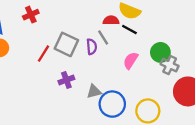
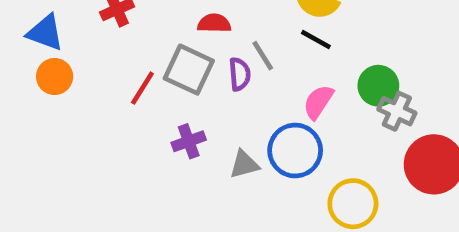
red semicircle: (111, 20) -> (214, 23), moved
blue circle: (112, 104) -> (295, 151), moved

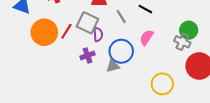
purple semicircle: (240, 74) -> (98, 34), moved
orange circle: (55, 76) -> (44, 32), moved, size x1.6
green circle: (378, 86) -> (189, 30), moved
blue circle: (295, 151) -> (121, 51), moved

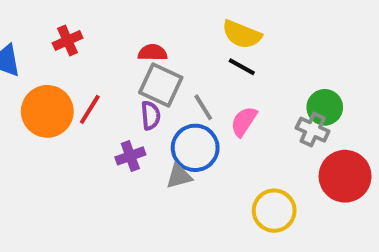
gray line: (121, 16) -> (203, 107), moved
gray square: (87, 23) -> (161, 85), moved

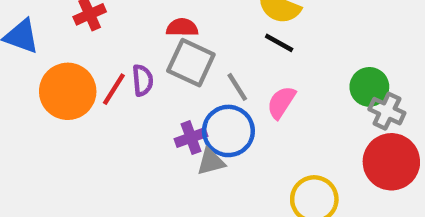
purple semicircle: (151, 115) -> (143, 80), moved
gray cross: (313, 130) -> (387, 111), moved
purple cross: (130, 156) -> (191, 138), moved

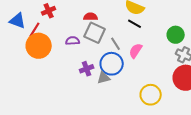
purple semicircle: (143, 80) -> (73, 41), turned -88
green circle: (369, 87) -> (176, 35), moved
red line: (114, 89) -> (35, 30), moved
purple cross: (191, 138) -> (87, 69), moved

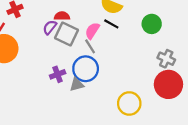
green circle: (176, 35) -> (152, 24), moved
purple semicircle: (73, 41) -> (50, 27), moved, turned -48
pink semicircle: (136, 51) -> (92, 31), moved

